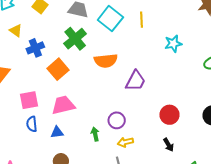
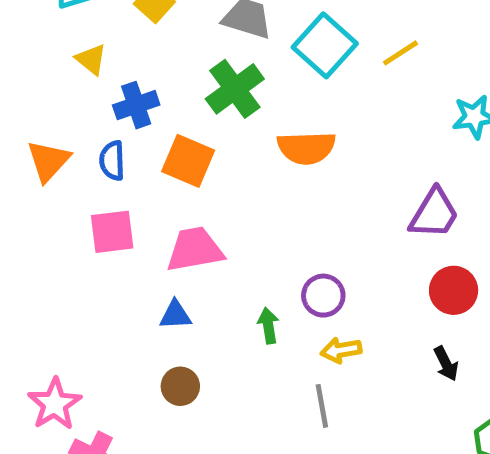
yellow line: (141, 20) -> (400, 53), turned 56
orange square: (58, 69) -> (188, 161), turned -30
purple trapezoid: (135, 81) -> (434, 214), moved
blue semicircle: (32, 124) -> (112, 161), moved

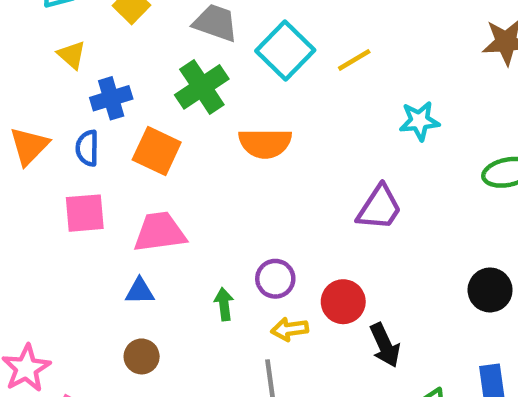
red circle: (454, 290) -> (343, 302), moved
black arrow: (446, 364) -> (385, 345), size x1.4

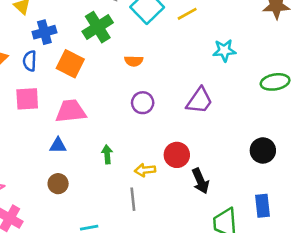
orange semicircle: (265, 143) -> (134, 61), size x0.6
purple circle: (275, 279) -> (143, 103), moved

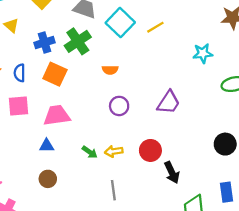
blue cross: (44, 32) -> (45, 43), moved
cyan star: (224, 50) -> (203, 53), moved
green arrow: (107, 154) -> (90, 152), turned 133
yellow arrow: (145, 170) -> (114, 151), moved

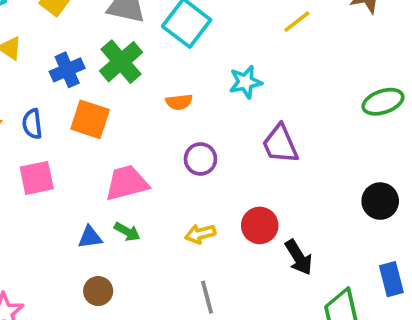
yellow line: (155, 27) -> (297, 22), moved
cyan star: (203, 53) -> (245, 82), moved
purple trapezoid: (169, 102) -> (280, 144), turned 130
pink trapezoid: (57, 115) -> (127, 183), moved
green arrow: (90, 152) -> (127, 232), moved

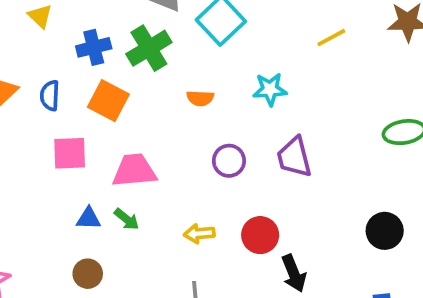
purple circle: (200, 159) -> (229, 161), moved
pink square: (37, 178) -> (70, 153), moved

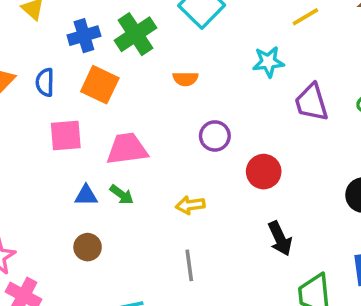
cyan star: (270, 89) -> (268, 62), moved
purple trapezoid: (294, 157) -> (311, 102), moved
red circle: (260, 235) -> (264, 172), moved

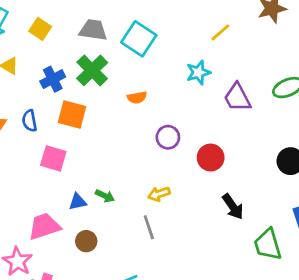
pink square: (66, 135) -> (53, 158), turned 32
pink trapezoid: (127, 149) -> (44, 226), moved
gray line: (189, 265) -> (149, 227), moved

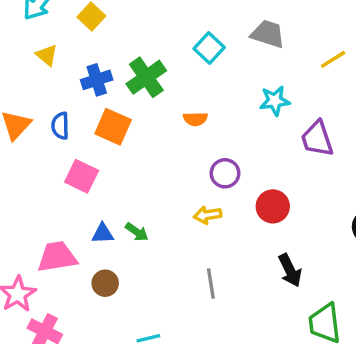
gray trapezoid: (93, 30) -> (268, 34), moved
yellow line: (220, 32) -> (333, 59), moved
cyan square: (139, 39) -> (209, 48), size x0.7
yellow arrow: (159, 194) -> (208, 215), moved
gray line: (149, 227) -> (211, 283), moved

